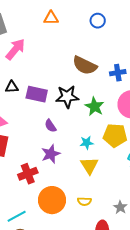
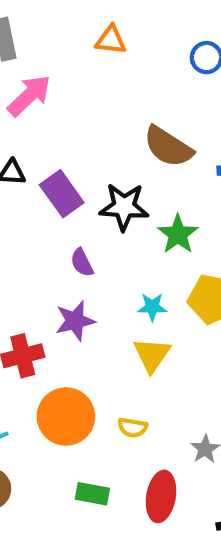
purple rectangle: (37, 94) -> (62, 194), turned 35

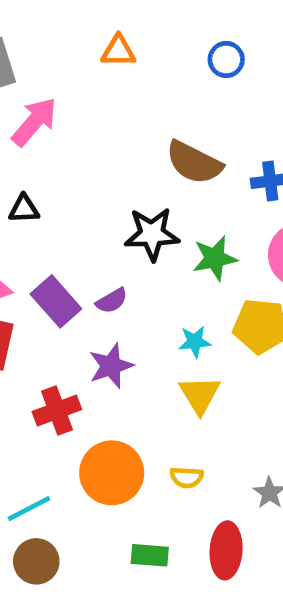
purple rectangle: (62, 194) -> (56, 301), moved
green star: (178, 234) -> (215, 258), turned 30
purple semicircle: (82, 263) -> (112, 301), turned -88

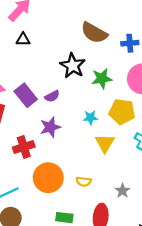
black triangle: (24, 209) -> (23, 39), moved
black star: (152, 234) -> (73, 66), turned 30
yellow triangle: (200, 395) -> (105, 143), moved

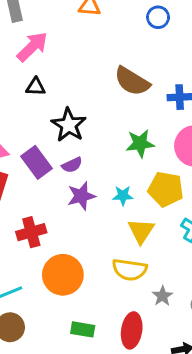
black star: (73, 66) -> (69, 125), moved
purple star: (50, 127) -> (81, 196), moved
yellow semicircle: (84, 182) -> (130, 270), moved, size x1.6

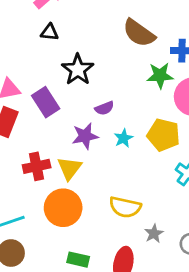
green star: (140, 143) -> (160, 76), moved
purple semicircle: (72, 165) -> (104, 108), moved
cyan star: (123, 196) -> (123, 138), turned -30
yellow triangle: (141, 231) -> (69, 168), moved

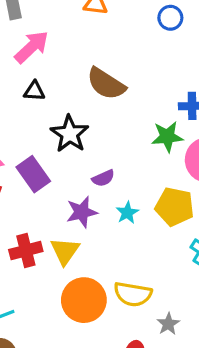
brown semicircle: (139, 33) -> (106, 84), moved
orange circle: (63, 208) -> (84, 300), moved

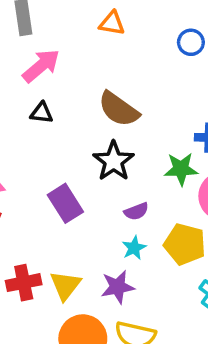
black star: (70, 134) -> (113, 161), moved
purple rectangle: (33, 174) -> (65, 203), moved
purple semicircle: (103, 178) -> (136, 211), moved
purple star: (82, 212) -> (118, 287), moved

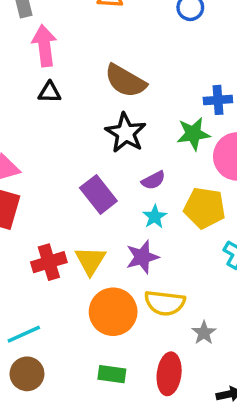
pink arrow: (41, 66) -> (44, 46), turned -51
purple rectangle: (65, 203) -> (98, 194), moved

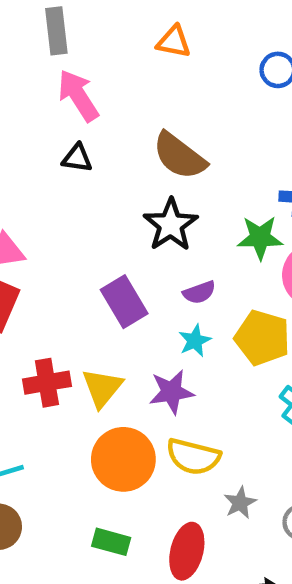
pink arrow: (44, 46) -> (78, 95), turned -33

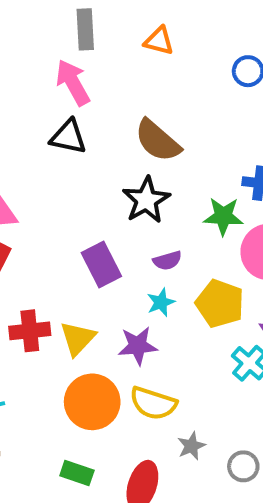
gray rectangle: (56, 31) -> (85, 29), moved
black triangle: (77, 158) -> (68, 137), size x1.4

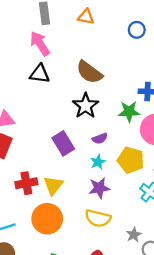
purple star: (138, 346) -> (99, 188), moved
orange circle: (92, 402) -> (47, 219), moved
gray star: (191, 446) -> (134, 235), moved

